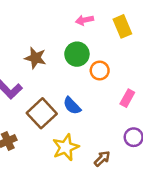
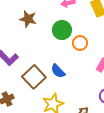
brown star: (35, 58) -> (28, 19), moved

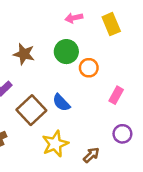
brown star: (28, 19) -> (24, 54), moved

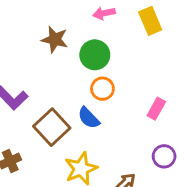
brown star: (24, 54) -> (55, 39), moved
orange circle: (89, 68) -> (102, 89), moved

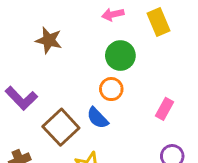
brown star: (55, 39) -> (49, 40), moved
green circle: (95, 55) -> (120, 56), moved

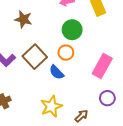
pink rectangle: (165, 109) -> (102, 66), size x1.6
brown square: (61, 127) -> (35, 57), moved

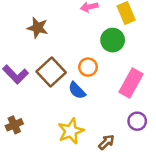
green circle: (72, 30) -> (113, 40), moved

